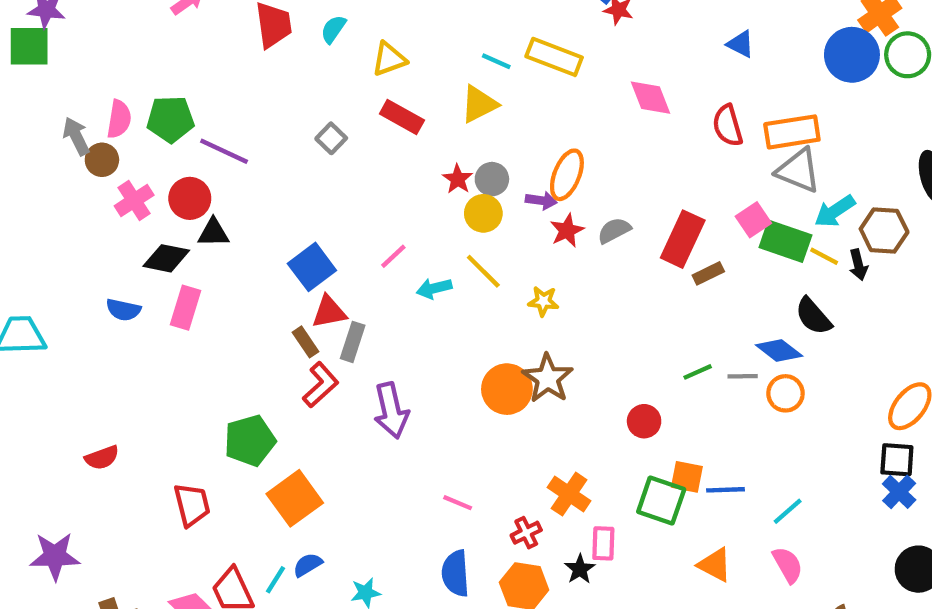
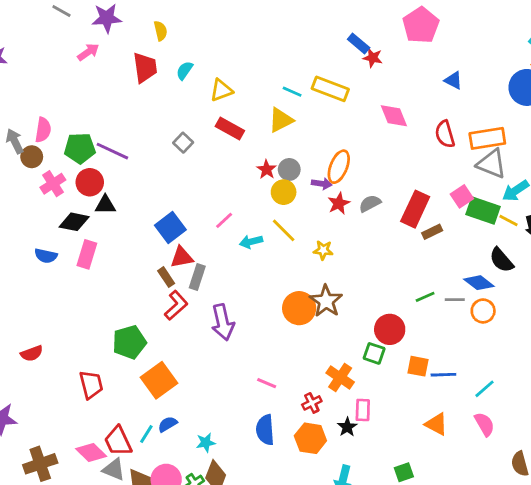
green pentagon: (171, 119) -> (80, 148), moved
red circle: (644, 421) -> (390, 329), size x1.4
green square: (661, 501) -> (374, 353), moved, size x0.7

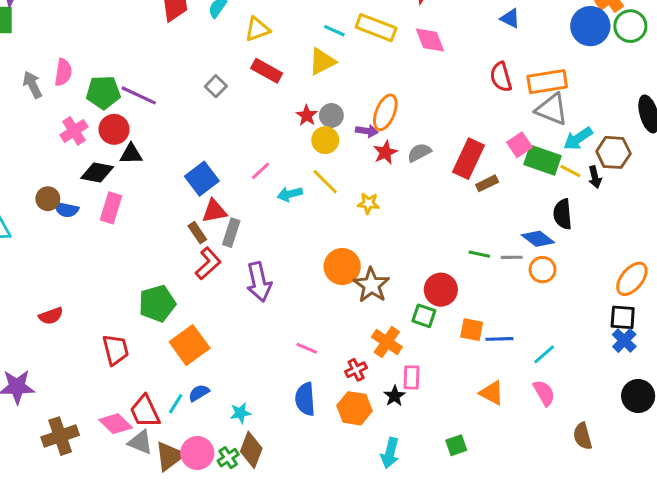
pink diamond: (394, 116) -> (430, 40), moved
brown circle: (32, 157) -> (48, 199), moved
black semicircle: (501, 260) -> (563, 214), turned 36
green line: (425, 297) -> (479, 254), turned 36
brown star: (326, 301) -> (371, 285), moved

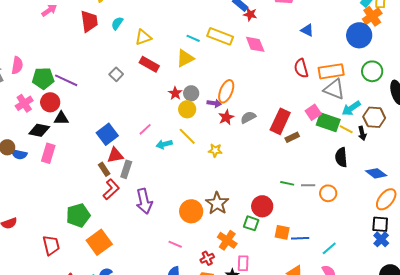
green circle: (630, 26) -> (372, 71), moved
blue diamond: (538, 239) -> (376, 173), moved
orange circle: (342, 267) -> (191, 211), moved

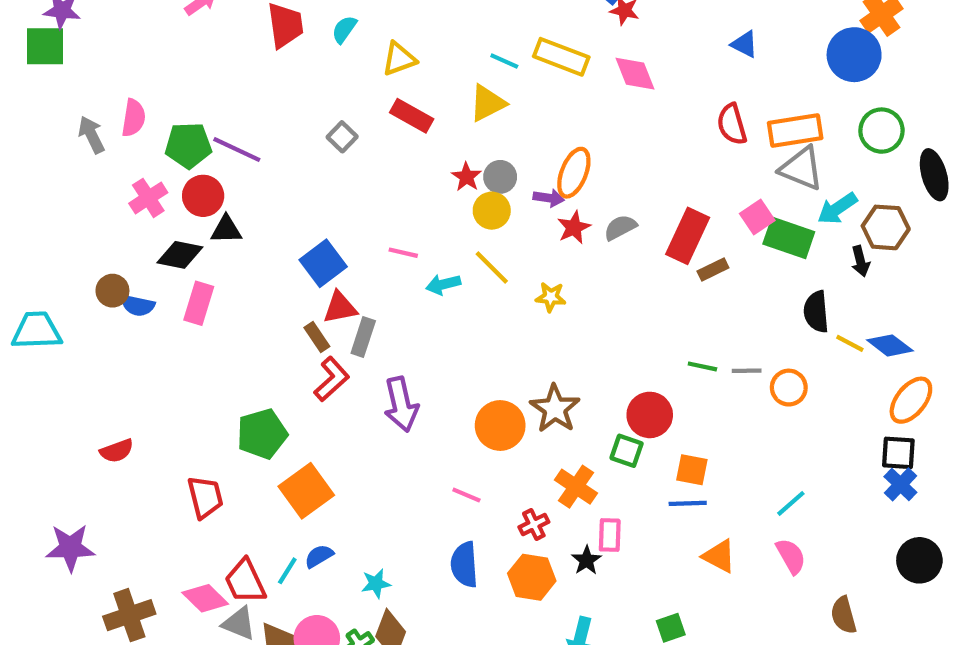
pink line: (145, 129) -> (403, 253), turned 56
yellow line: (346, 129) -> (850, 343), moved
blue line: (300, 238) -> (688, 503), moved

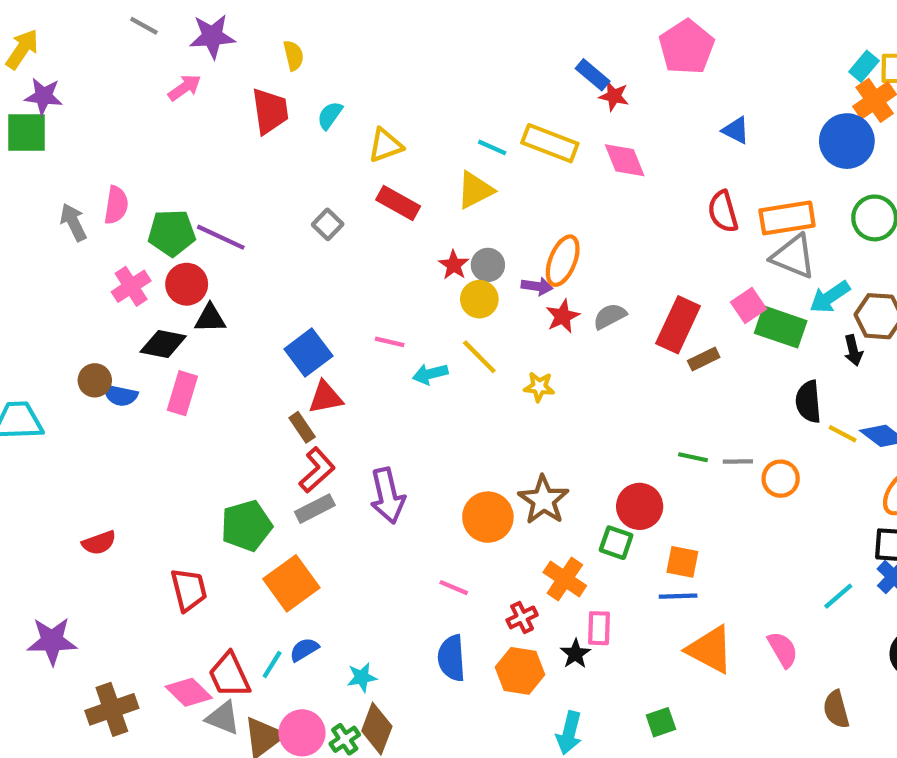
gray rectangle: (363, 337) -> (315, 509), moved, turned 45
cyan line: (791, 503) -> (838, 596), moved
orange triangle: (719, 556) -> (710, 650), size x1.4

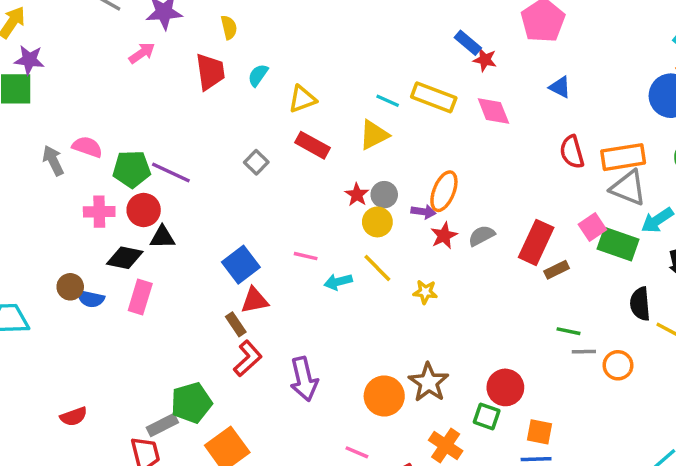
blue triangle: (736, 130) -> (560, 87), moved
pink semicircle: (116, 205) -> (87, 147), turned -80
pink cross: (131, 286) -> (99, 212), turned 32
green line: (693, 457) -> (569, 331), moved
gray rectangle: (315, 509) -> (162, 425), moved

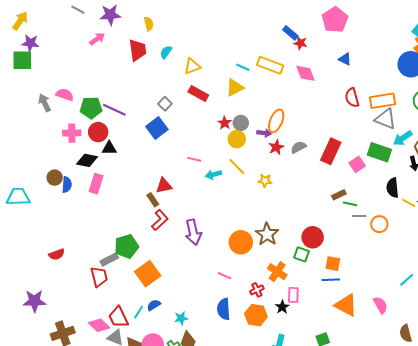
pink square: (592, 227) -> (357, 164), moved
blue square: (241, 265) -> (157, 128), moved
brown rectangle: (557, 270) -> (339, 195), moved
blue semicircle: (91, 299) -> (67, 185), turned -98

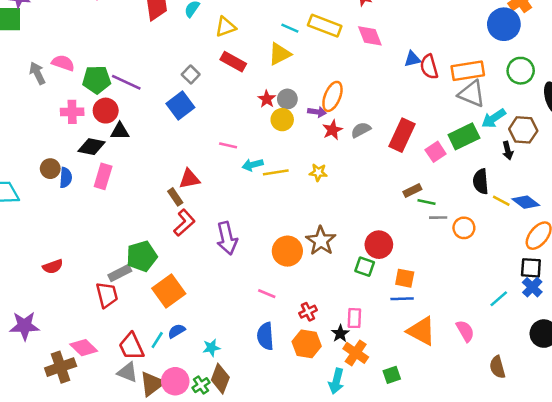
blue triangle: (345, 59) -> (412, 59), moved, turned -40
green rectangle: (379, 152) -> (464, 136), turned -45
yellow line: (237, 166) -> (276, 172), moved, turned -54
orange cross: (277, 272) -> (356, 353), moved
pink diamond: (99, 325) -> (84, 348), moved

